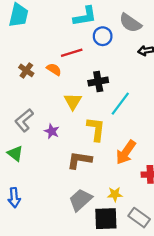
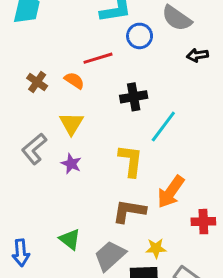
yellow triangle: (73, 101) -> (71, 124), moved
green triangle: (15, 153) -> (70, 239), moved
brown L-shape: (79, 160) -> (129, 211), moved

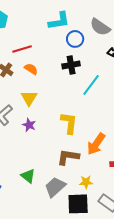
red line: (98, 58) -> (22, 49), moved
black cross: (134, 97) -> (71, 65), moved
cyan line: (163, 127) -> (91, 85), moved

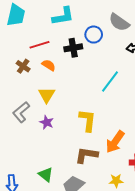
cyan L-shape: (59, 21) -> (63, 16), moved
black cross: (71, 65) -> (73, 48), moved
yellow star: (86, 182) -> (116, 181), moved

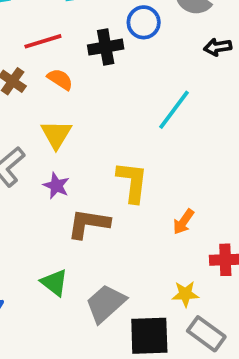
orange arrow: (115, 142) -> (184, 222), size x0.6
brown L-shape: (86, 155) -> (89, 224), moved

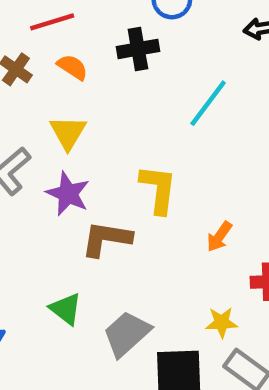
black cross: (106, 47) -> (138, 49), moved
purple star: (56, 186) -> (68, 194), size x1.4

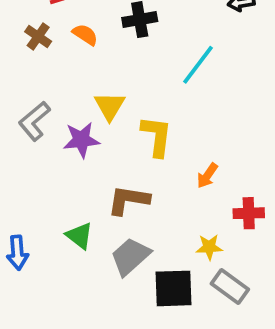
yellow triangle: (68, 133) -> (110, 106), moved
purple star: (68, 194) -> (81, 140), turned -30
brown L-shape: (106, 239) -> (128, 200), moved

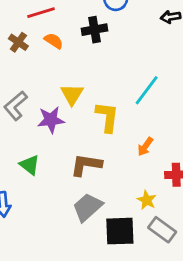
cyan line: (198, 65) -> (147, 90), moved
green triangle: (79, 236) -> (30, 165), moved
yellow star: (209, 247) -> (147, 200), turned 30

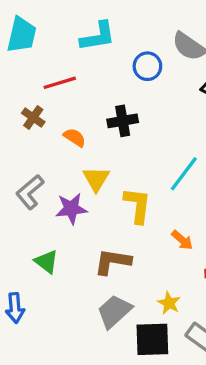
black cross: (95, 30) -> (123, 121), moved
orange semicircle: (54, 41) -> (75, 137), moved
orange arrow: (145, 147) -> (182, 240), turned -84
yellow star: (147, 200) -> (169, 303), moved

